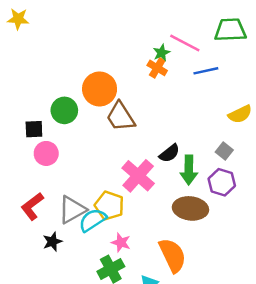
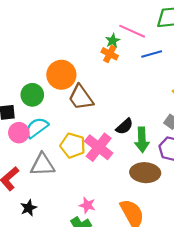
yellow pentagon: (109, 206) -> (73, 146), moved
gray triangle: (72, 210) -> (42, 165), moved, turned 30
cyan semicircle: (93, 220) -> (37, 128), moved

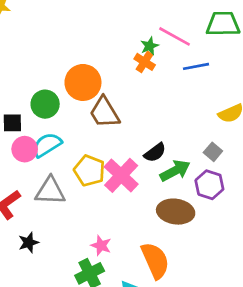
green arrow: (142, 140) -> (175, 171), turned -120

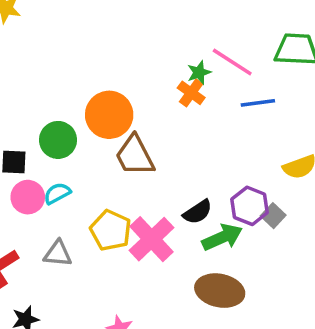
cyan semicircle: (47, 145) -> (57, 193), size x0.7
purple hexagon: (209, 185) -> (250, 206), moved
gray triangle: (50, 191) -> (58, 254), size x0.7

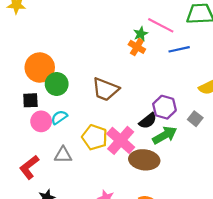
orange circle: (109, 115) -> (40, 68), moved
brown trapezoid: (135, 156) -> (105, 89), turned -36
purple hexagon: (250, 206) -> (164, 107), moved
brown ellipse: (220, 291) -> (144, 160), moved

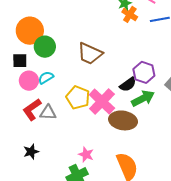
orange cross: (137, 47) -> (130, 14), moved
red L-shape: (29, 167) -> (32, 110), moved

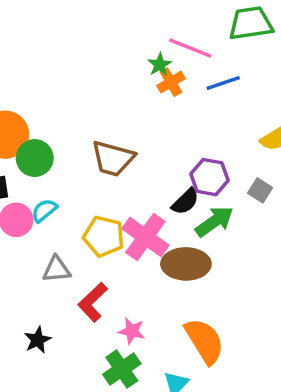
orange cross: (130, 14) -> (171, 82), turned 35
red L-shape: (32, 110) -> (93, 302), moved

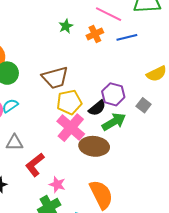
green star: (160, 65) -> (66, 26), moved
brown trapezoid: (113, 159) -> (55, 78), turned -36
yellow pentagon: (104, 236) -> (69, 102), moved, turned -30

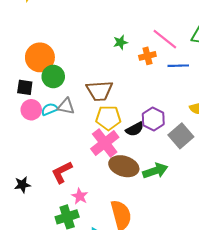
gray square: (144, 105) -> (181, 136), size x1.6
green arrow: (114, 122) -> (155, 171), moved
gray triangle: (14, 143) -> (66, 106), moved

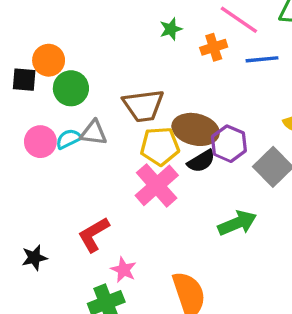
orange circle: (40, 57) -> (49, 60), size x0.7
black square: (25, 87) -> (24, 80), moved
brown ellipse: (124, 166) -> (196, 129), moved

